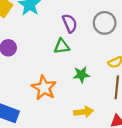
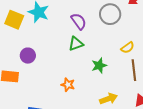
orange star: (44, 88) -> (68, 85), size x0.6

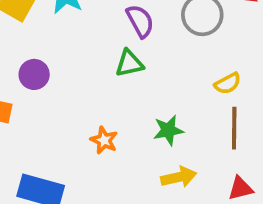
green star: (99, 65) -> (168, 130), moved

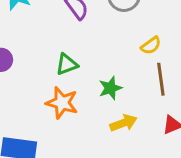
green triangle: (129, 63) -> (67, 64), moved
orange star: (104, 140) -> (62, 103), size x1.5

